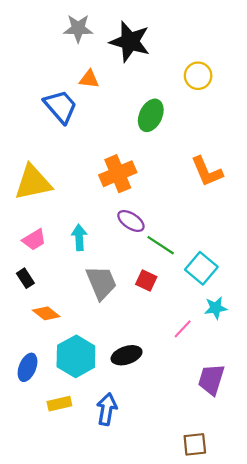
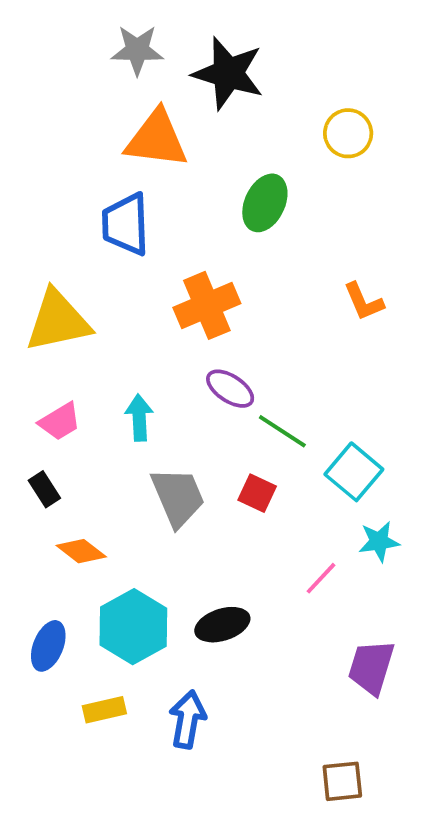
orange triangle: (89, 79) -> (157, 139), size x1.8
blue trapezoid: (61, 107) -> (126, 224), moved, turned -141
orange L-shape: (207, 171) -> (364, 302), size x0.7

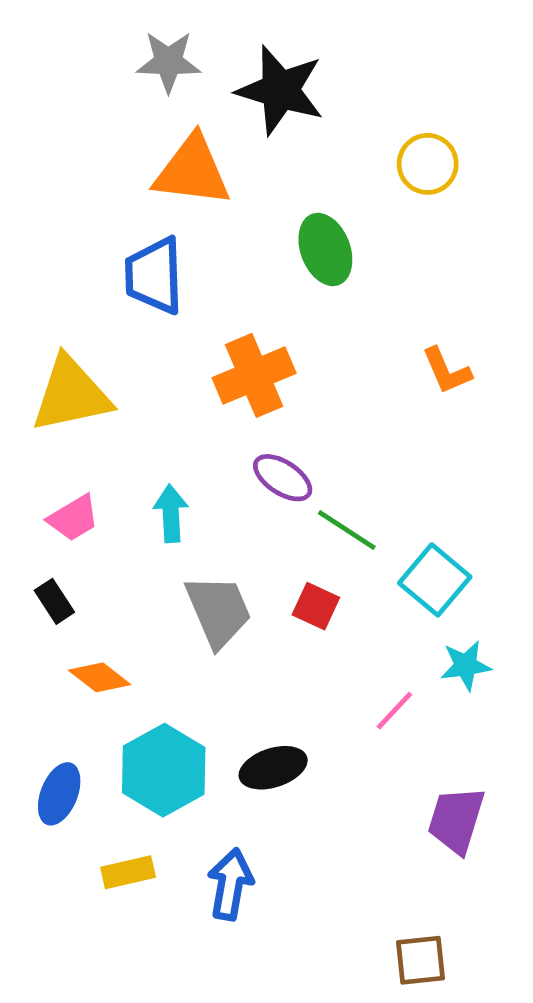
green ellipse: (265, 203) -> (325, 249), turned -46

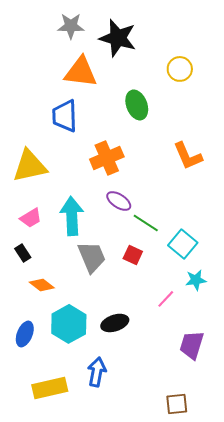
orange L-shape: (447, 371) -> (188, 156), size x1.4
cyan arrow: (171, 513) -> (72, 216), size x1.6
yellow rectangle: (128, 872) -> (50, 388), moved, size x1.6

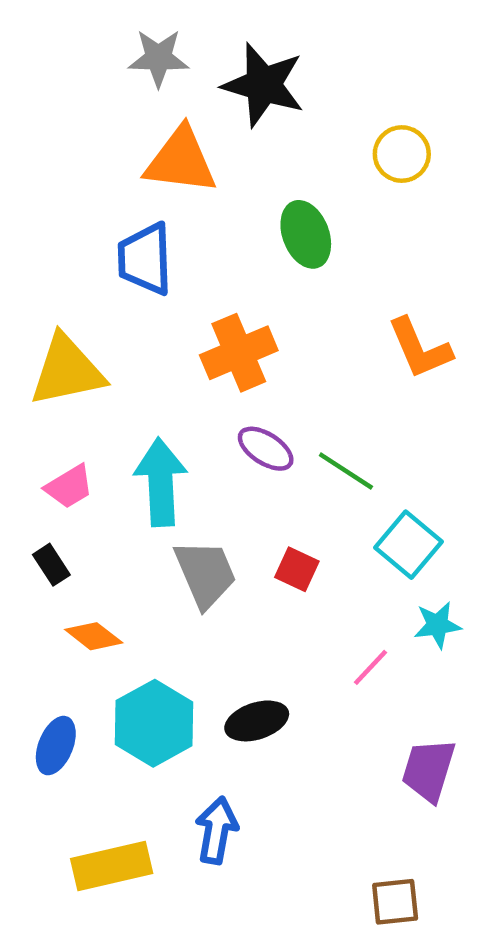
green line: (146, 223) -> (346, 471), moved

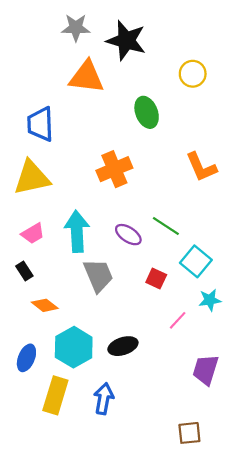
blue trapezoid: (145, 259) -> (40, 124), moved
purple ellipse: (266, 449) -> (128, 235), moved
red square: (297, 569) -> (156, 279), moved
yellow rectangle: (112, 866) -> (55, 395), moved, turned -60

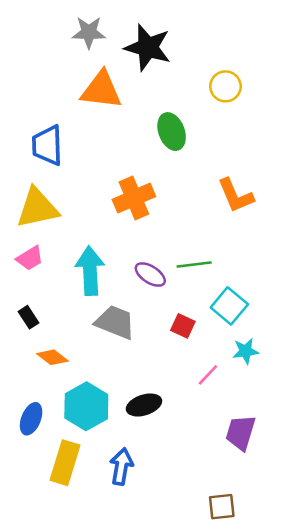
green line: (166, 226) -> (194, 264), turned -40
pink trapezoid: (33, 233) -> (30, 258), moved
gray trapezoid: (98, 275) -> (115, 322), turned -45

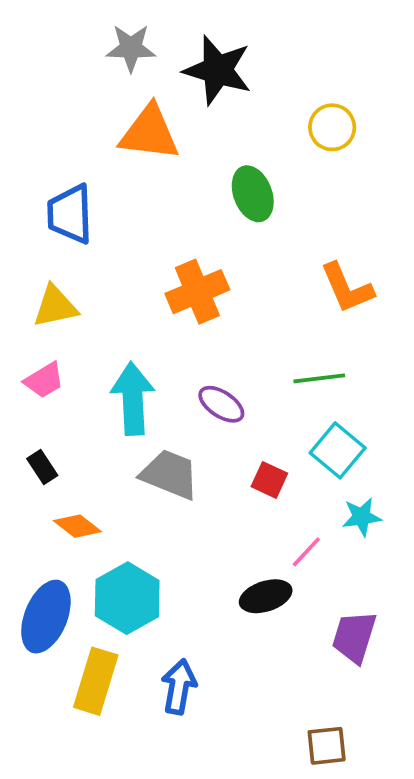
yellow triangle: (37, 208) -> (55, 306), size x0.7
green line: (194, 264) -> (319, 378), moved
black ellipse: (144, 405) -> (266, 596), moved
blue ellipse: (31, 419) -> (46, 617), size x1.5

